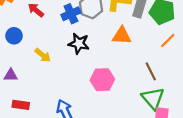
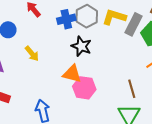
orange triangle: (122, 36) -> (72, 74), moved
black star: (79, 44) -> (81, 46), moved

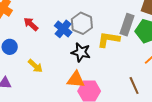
yellow L-shape: (114, 17) -> (108, 39), moved
blue cross: (66, 19) -> (63, 29), turned -30

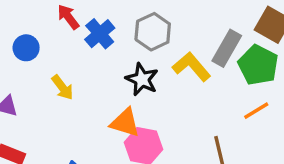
blue cross: (63, 29) -> (100, 34), moved
yellow L-shape: (108, 39) -> (192, 67), turned 30

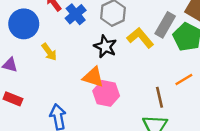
blue circle: (26, 48) -> (24, 24), size x1.6
orange line: (256, 111) -> (184, 80), moved

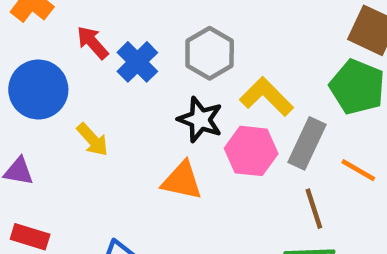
gray rectangle: (165, 25) -> (307, 143), moved
orange line: (184, 80) -> (358, 170), turned 66
pink hexagon: (106, 93) -> (251, 151), moved

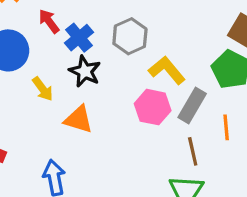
black star: (200, 120) -> (85, 71), moved
orange line: (358, 170) -> (226, 127), turned 50
orange triangle: (182, 181) -> (79, 119), moved

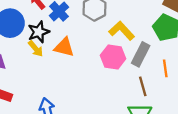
black star: (85, 71) -> (39, 32), moved, turned 30
orange triangle: (79, 119) -> (64, 47), moved

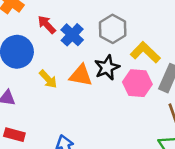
black star: (39, 32) -> (107, 68), moved

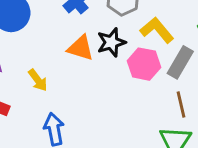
yellow arrow: (48, 79) -> (38, 80), moved

